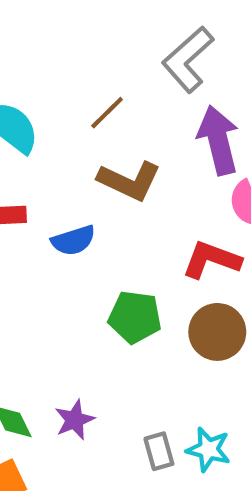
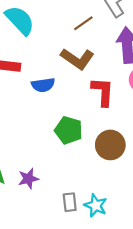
brown line: (107, 113) -> (83, 23), moved
red L-shape: (212, 260) -> (103, 92), moved, turned 64

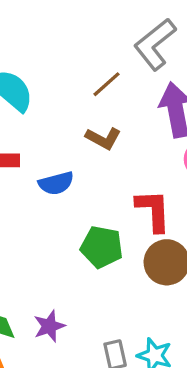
brown L-shape: (77, 59) -> (103, 138), size x0.7
red L-shape: (103, 92) -> (153, 210), moved

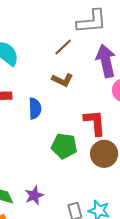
gray L-shape: (155, 44) -> (92, 22), turned -144
blue semicircle: (56, 183) -> (35, 108), turned -75

